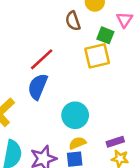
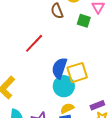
yellow square: (97, 56) -> (77, 73), moved
blue semicircle: (38, 87) -> (59, 68), moved

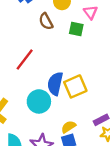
cyan circle: (64, 86) -> (39, 101), moved

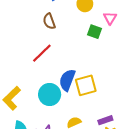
brown semicircle: (46, 21) -> (49, 21), moved

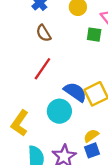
blue semicircle: (67, 80) -> (75, 92), turned 115

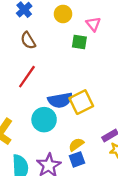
blue semicircle: (75, 92) -> (60, 100), turned 135

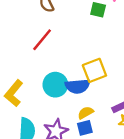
blue semicircle: (60, 100) -> (78, 86), moved

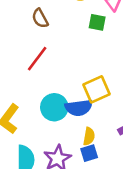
yellow semicircle: (86, 113) -> (89, 136), turned 133

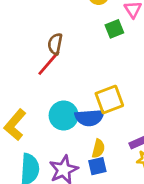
brown semicircle: (40, 18) -> (55, 44), moved, turned 36
green square: (97, 22) -> (114, 29), turned -36

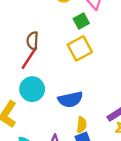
yellow square: (109, 99) -> (80, 48), moved
cyan circle: (64, 115) -> (32, 89), moved

